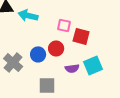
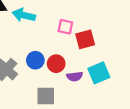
red square: (81, 36) -> (85, 39), turned -30
red circle: (56, 48) -> (56, 64), moved

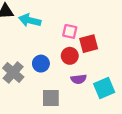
red circle: (56, 64) -> (70, 56), moved
cyan square: (99, 73) -> (104, 88), moved

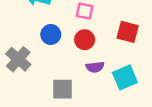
red square: (89, 44) -> (128, 32), moved, turned 30
blue circle: (41, 64) -> (51, 34), moved

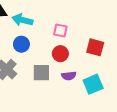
blue circle: (51, 34) -> (21, 44), moved
gray square: (63, 89) -> (41, 73), moved

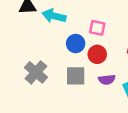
blue circle: (21, 44) -> (76, 44), moved

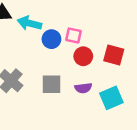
blue circle: (76, 44) -> (51, 39), moved
red circle: (97, 54) -> (83, 56), moved

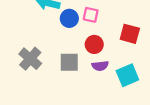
red circle: (83, 56) -> (94, 44), moved

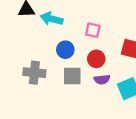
blue circle: (69, 18) -> (65, 50), moved
gray cross: (30, 59) -> (34, 73), turned -35

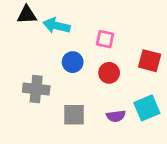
gray square: (72, 76) -> (74, 115), moved
purple semicircle: (102, 79) -> (116, 116), moved

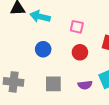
blue circle: (73, 62) -> (43, 49), moved
gray cross: (36, 89) -> (14, 82), moved

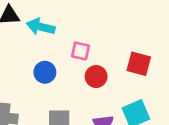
pink square: (77, 27) -> (80, 51), moved

